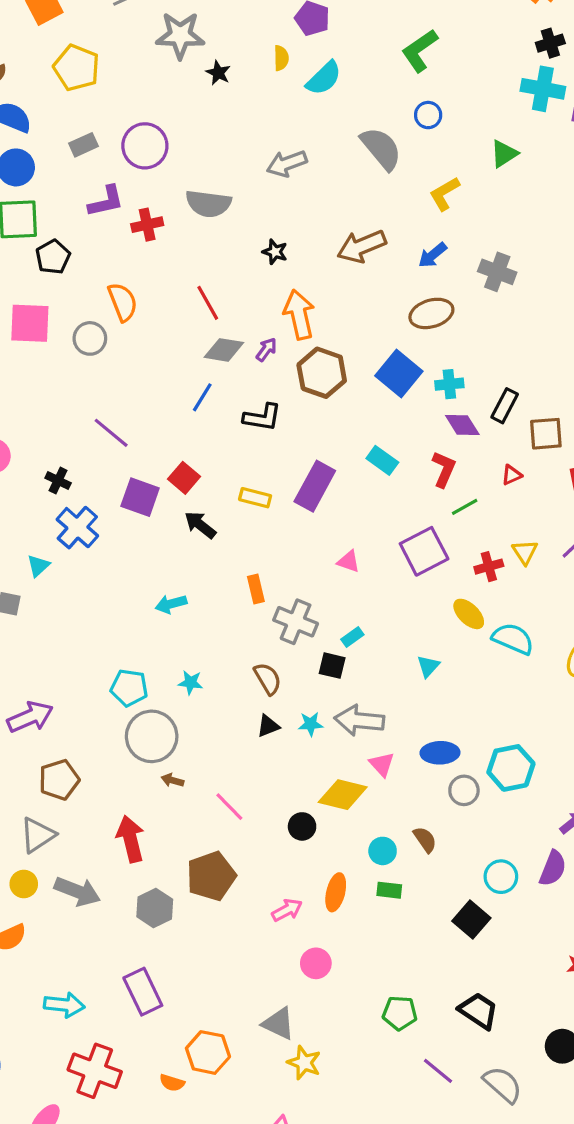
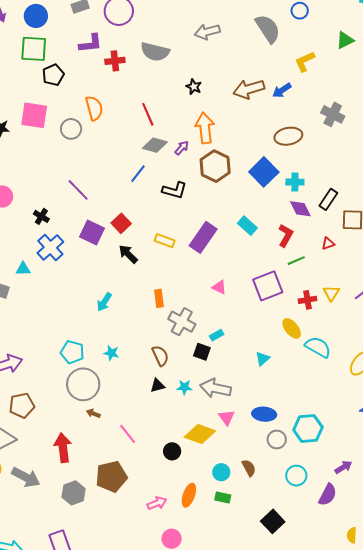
blue arrow: (432, 255) -> (282, 90), moved
cyan triangle: (38, 566) -> (23, 269), turned 35
cyan arrow: (171, 604) -> (104, 302), turned -48
cyan circle: (501, 877) -> (296, 476), moved

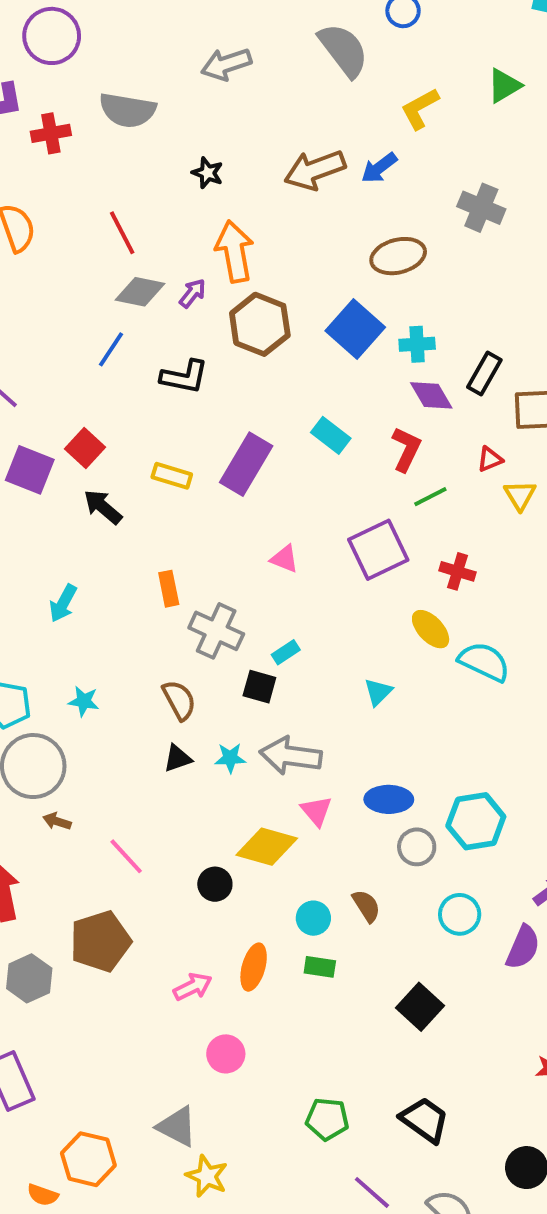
green triangle: (345, 40) -> (504, 86), moved
yellow triangle: (331, 293) -> (520, 495), moved
red cross: (307, 300) -> (457, 571), turned 30

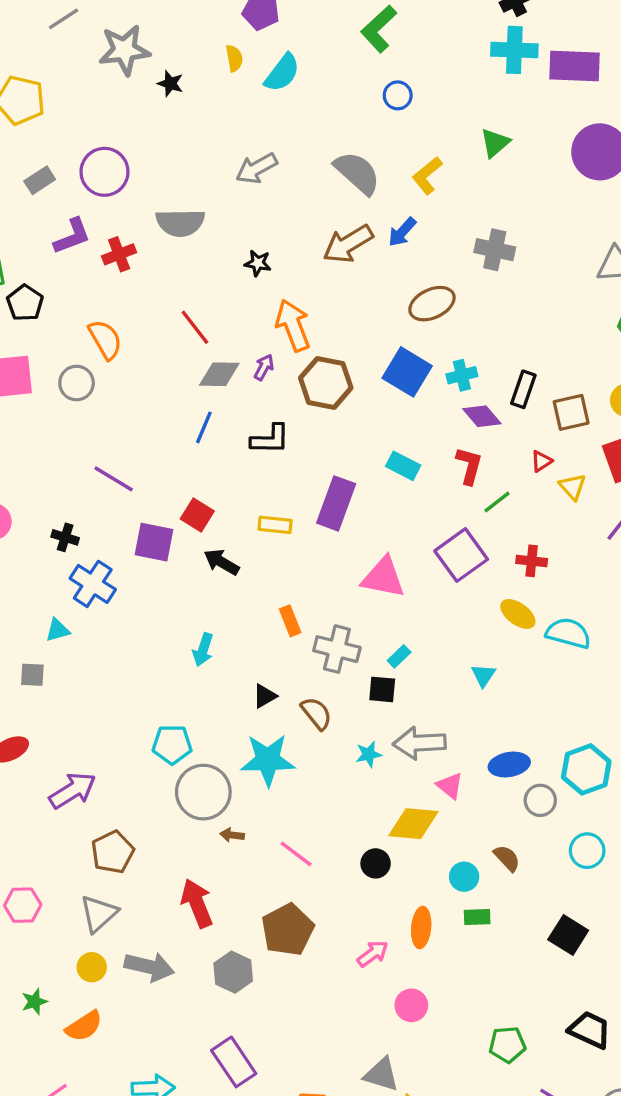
gray semicircle: (343, 50) -> (357, 173), moved
pink triangle: (284, 559) -> (383, 577), size x1.8
cyan star: (84, 701) -> (268, 760), moved, size x2.0
black triangle: (178, 758) -> (265, 696), moved

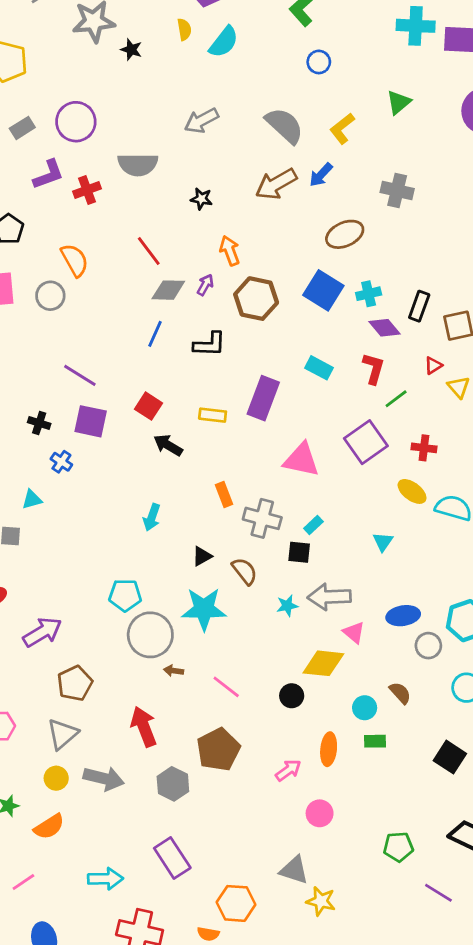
orange arrow: (293, 325) -> (230, 251), size x0.7
purple square: (154, 542) -> (91, 421), moved
blue cross: (93, 584) -> (61, 462), size x0.6

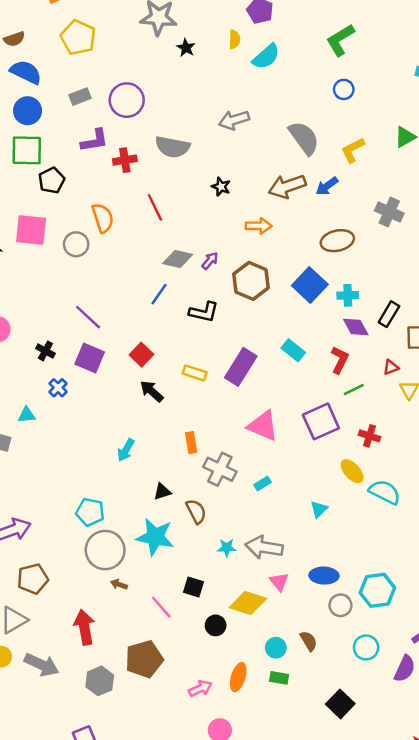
red line: (149, 251) -> (155, 207), moved
orange arrow: (230, 251) -> (259, 226), moved, turned 100
black square: (299, 552) -> (193, 587), moved

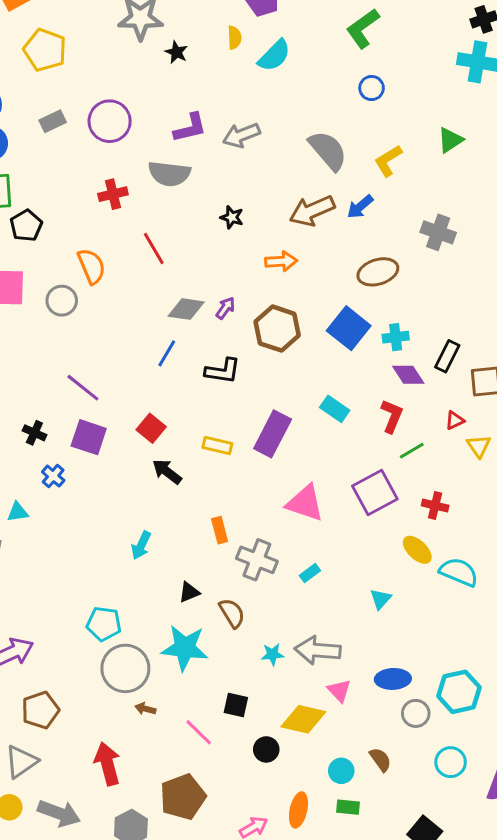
purple L-shape: (95, 141) -> (190, 128), moved

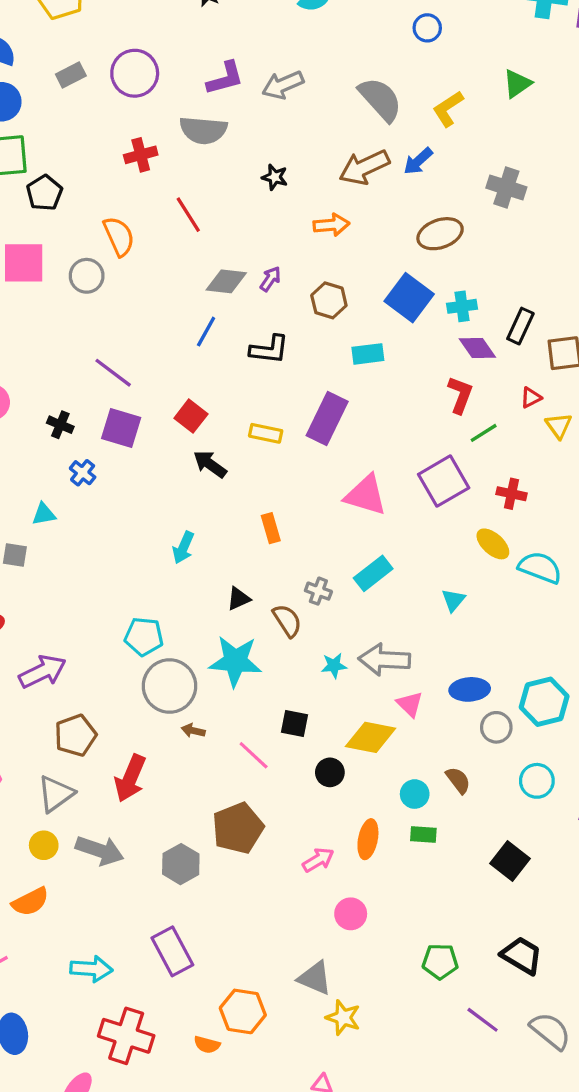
brown hexagon: (277, 329) -> (329, 300), size x0.7
cyan rectangle: (335, 409) -> (368, 354), moved, turned -40
gray cross: (257, 560) -> (318, 591), moved, size x0.6
cyan rectangle: (310, 573) -> (373, 573), size x1.6
red arrow: (107, 764) -> (130, 778), moved, turned -141

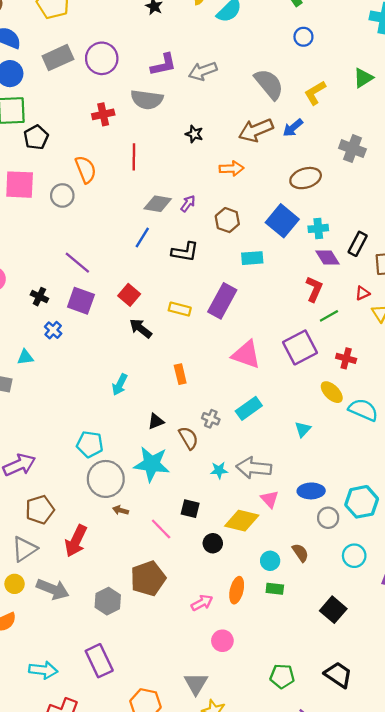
gray rectangle: (71, 75) -> (58, 58), size x1.5
red line: (188, 215) -> (134, 157), turned 30
gray triangle: (315, 978) -> (196, 684), turned 35

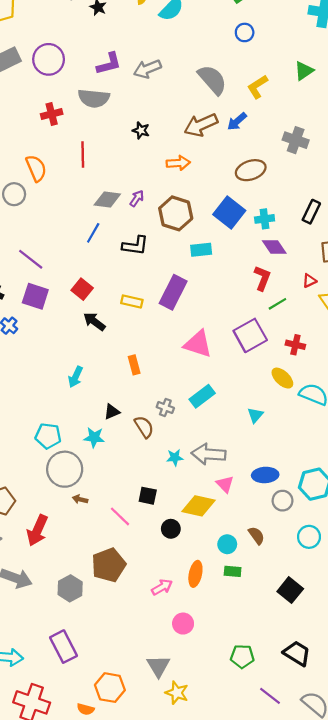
brown hexagon: (227, 220) -> (176, 213), size x1.4
black rectangle: (358, 244) -> (311, 212), moved
cyan star: (152, 464) -> (94, 437), moved, size x0.6

